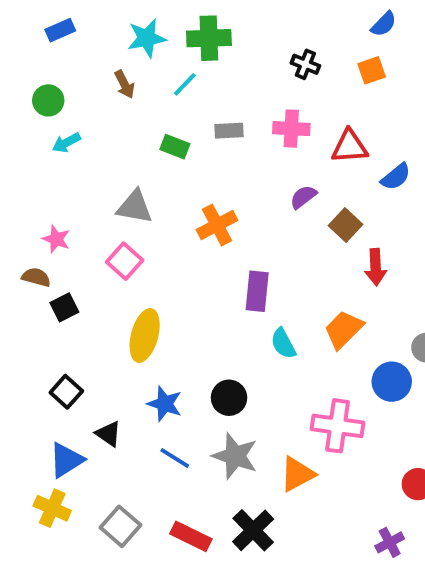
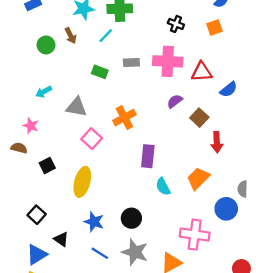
green circle: (48, 100) -> (46, 45), moved
pink cross: (291, 129) -> (168, 61), size x1.4
cyan arrow: (66, 143) -> (44, 92), moved
pink square: (125, 261) -> (92, 139), moved
black square: (64, 307) -> (47, 166), moved

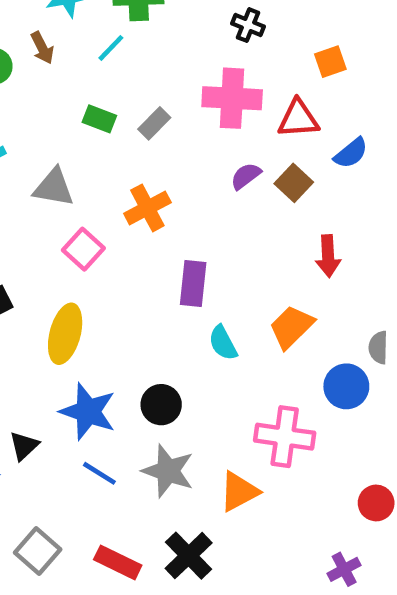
orange square: (215, 27) -> (330, 62), moved
gray rectangle: (131, 63) -> (154, 123), moved, turned -42
brown square: (199, 118) -> (294, 183), moved
blue star: (94, 222) -> (88, 412), size x1.4
black triangle: (61, 239) -> (24, 446), turned 42

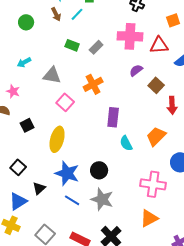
brown arrow: (42, 48) -> (56, 14), moved
brown square: (294, 183) -> (156, 85), moved
orange triangle: (239, 492) -> (149, 218), moved

